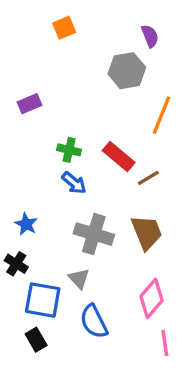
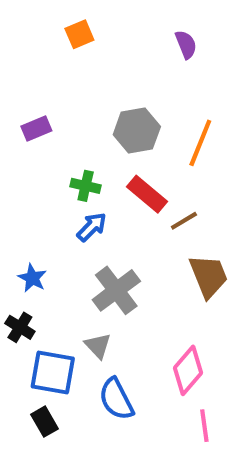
gray hexagon: (127, 71) -> (137, 131), moved
blue arrow: (74, 183) -> (92, 227), turned -85
brown trapezoid: (147, 232) -> (209, 276), moved
gray cross: (94, 234) -> (116, 290), turned 36

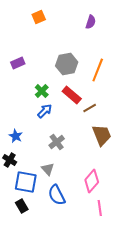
purple semicircle: (186, 44) -> (91, 22), turned 40
green cross: (86, 186) -> (42, 91), turned 32
gray cross: (116, 290) -> (57, 142), size x0.7

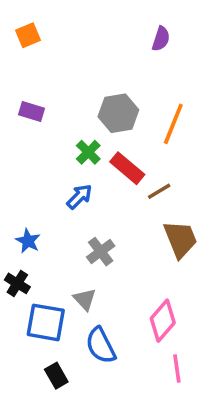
orange square: (39, 17) -> (28, 35), moved
purple rectangle: (18, 63) -> (32, 111), turned 40
green cross: (42, 91) -> (88, 152), moved
black rectangle: (22, 206) -> (56, 376), moved

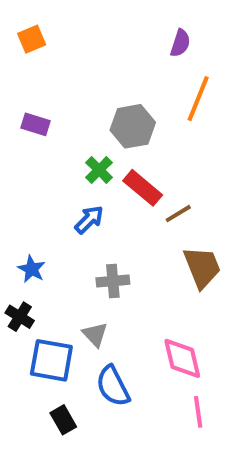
orange line: (173, 124) -> (198, 99), moved
gray cross: (101, 252) -> (113, 281), turned 32
pink diamond: (163, 321) -> (182, 358), turned -54

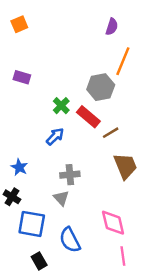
gray hexagon: (133, 126) -> (101, 87), moved
gray triangle: (95, 335) -> (61, 198), moved

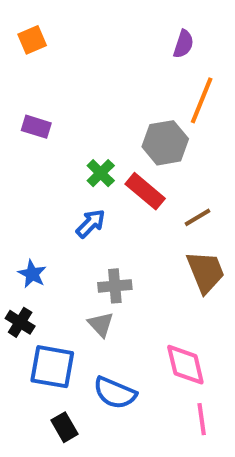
brown line: (111, 133) -> (198, 217), moved
blue semicircle: (70, 240) -> (115, 393), turned -40

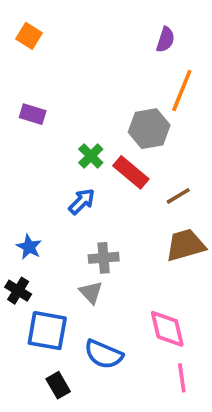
orange square: (32, 40) -> (29, 36), turned -35
brown trapezoid: (206, 272) -> (185, 245), turned -84

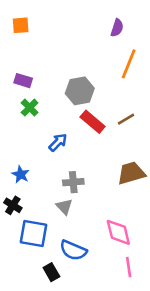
orange square: (29, 36) -> (21, 25), turned -36
gray hexagon: (149, 129) -> (80, 91), moved
green cross: (91, 156) -> (30, 108), moved
brown line: (178, 196) -> (126, 119), moved
black rectangle: (58, 385) -> (51, 272), moved

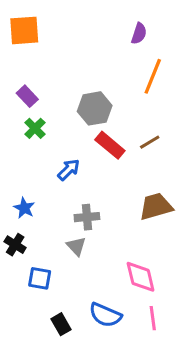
orange square: (21, 25) -> (24, 30), size x1.5
purple rectangle: (23, 81) -> (27, 96), turned 30
blue square: (33, 234) -> (40, 278), size x0.7
blue semicircle: (73, 250) -> (105, 315), moved

